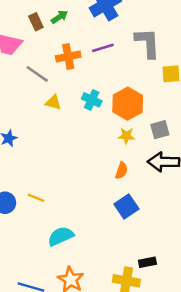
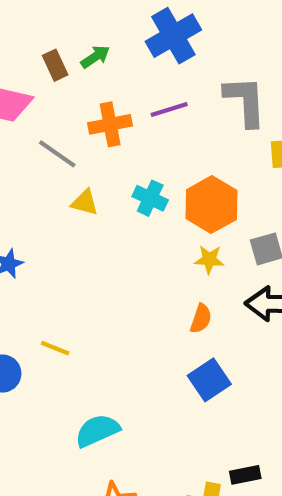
yellow line: (36, 198) -> (55, 348), moved

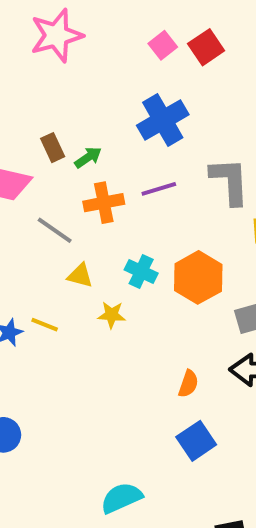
green arrow: (95, 57) -> (88, 157), moved
yellow star: (209, 259) -> (112, 315), moved
yellow line: (55, 348) -> (45, 325), moved
cyan semicircle: (97, 431) -> (121, 498), moved

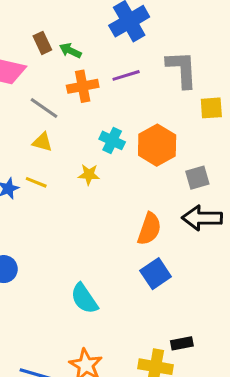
green arrow: (88, 157) -> (70, 51), turned -120
yellow triangle: (80, 275) -> (42, 142), moved
orange semicircle: (188, 384) -> (149, 229), size x1.5
cyan semicircle: (121, 498) -> (84, 299), moved, turned -100

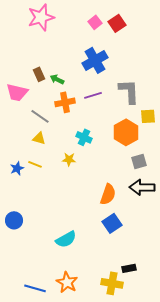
orange hexagon: (157, 145) -> (126, 132), moved
cyan semicircle: (84, 299) -> (66, 239), turned -85

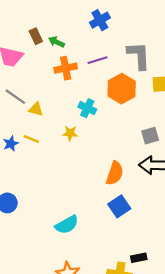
blue cross: (95, 60) -> (100, 20), size x0.7
gray line: (40, 116) -> (15, 97), moved
orange hexagon: (126, 132) -> (122, 89), moved

